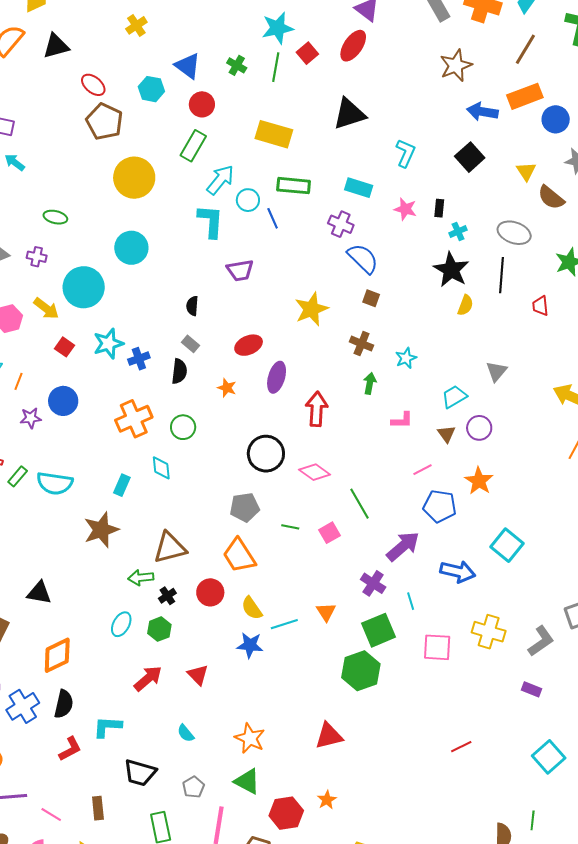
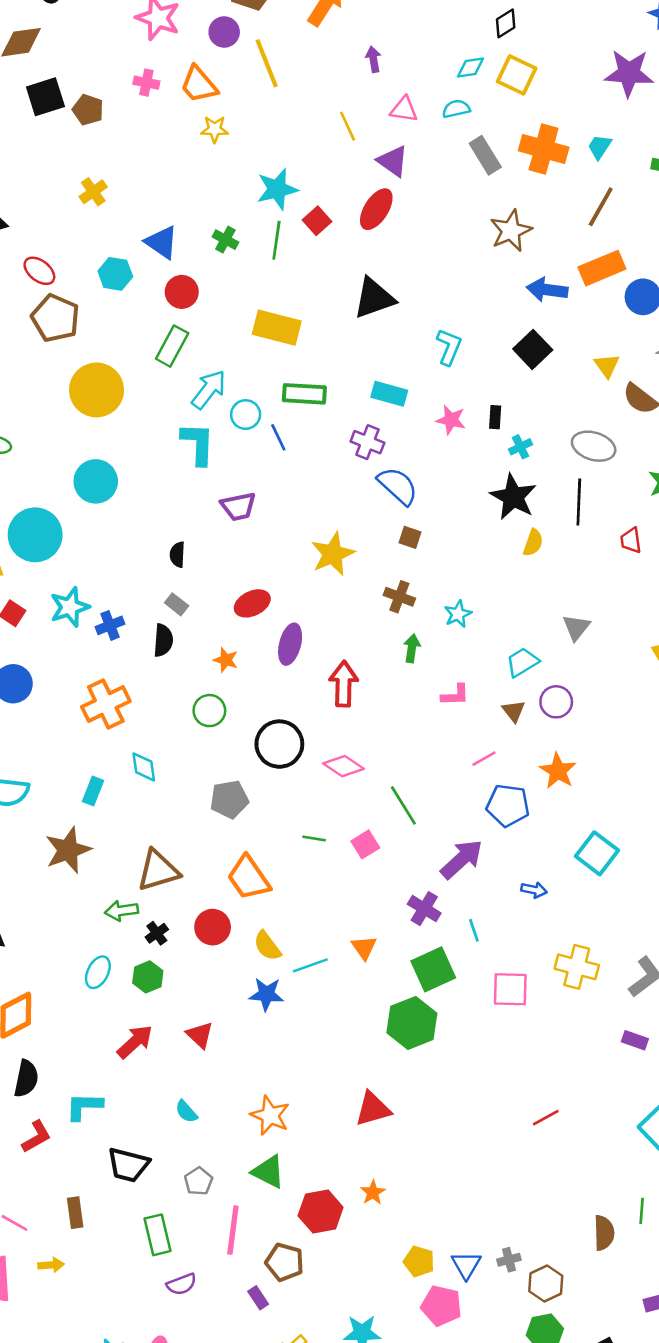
green circle: (183, 427) -> (209, 711), moved
gray pentagon: (245, 507) -> (229, 799), moved
blue arrow: (458, 572) -> (534, 890), size x0.6

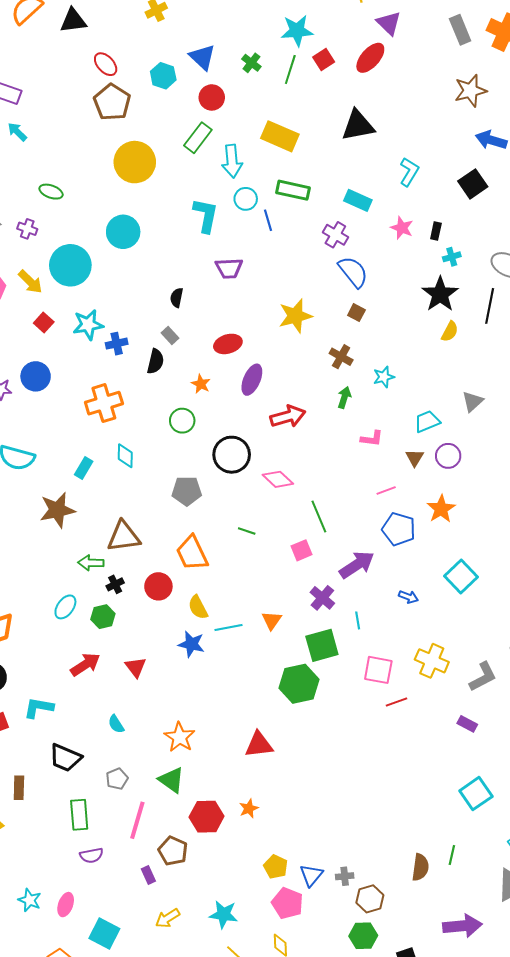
cyan arrow: (209, 389) -> (232, 161), moved, turned 128
red arrow: (343, 684) -> (288, 416), turned 64
pink square: (365, 844) -> (302, 550), moved
red line: (546, 1118) -> (397, 702), moved

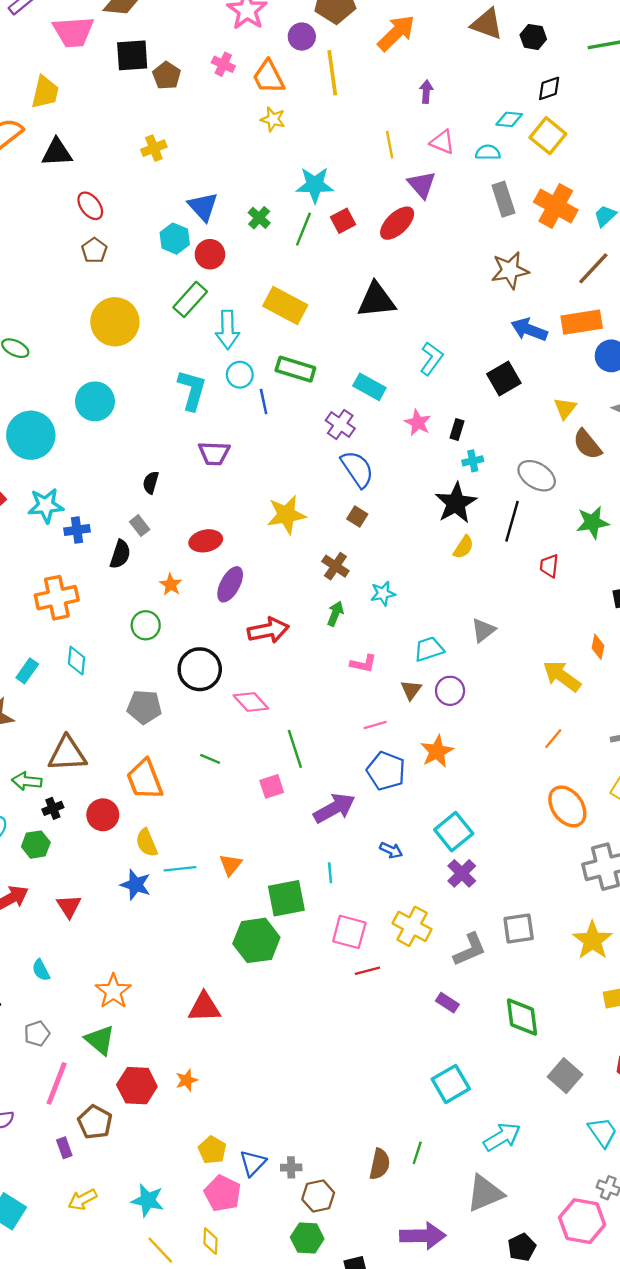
cyan hexagon: (163, 76) -> (175, 239), moved
brown pentagon: (112, 102) -> (94, 250), size x0.6
purple cross: (322, 598) -> (462, 873), moved

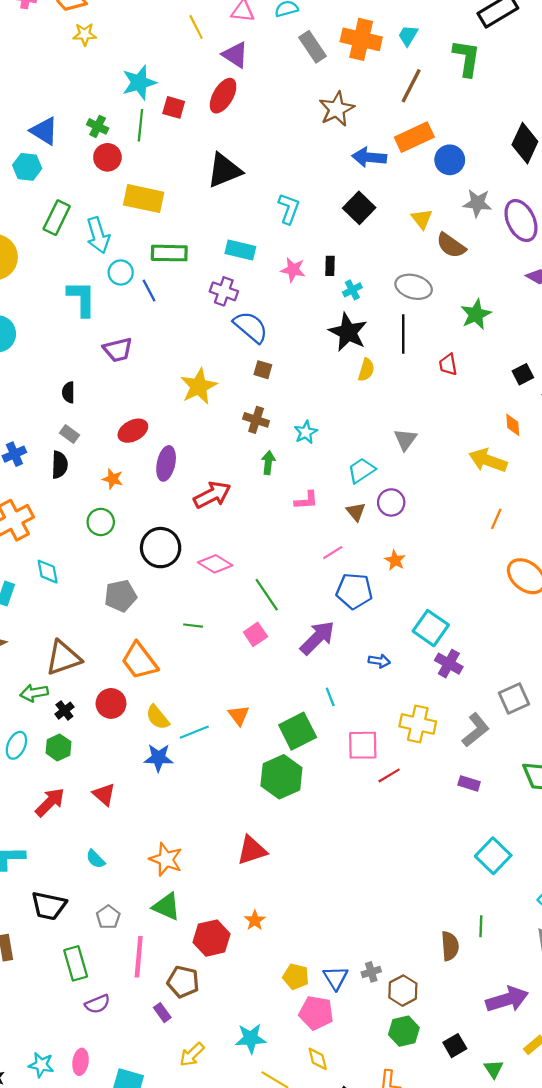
red square: (343, 221) -> (174, 107), turned -30
red circle: (210, 254) -> (107, 157), moved
orange star: (437, 751) -> (395, 560), size x0.7

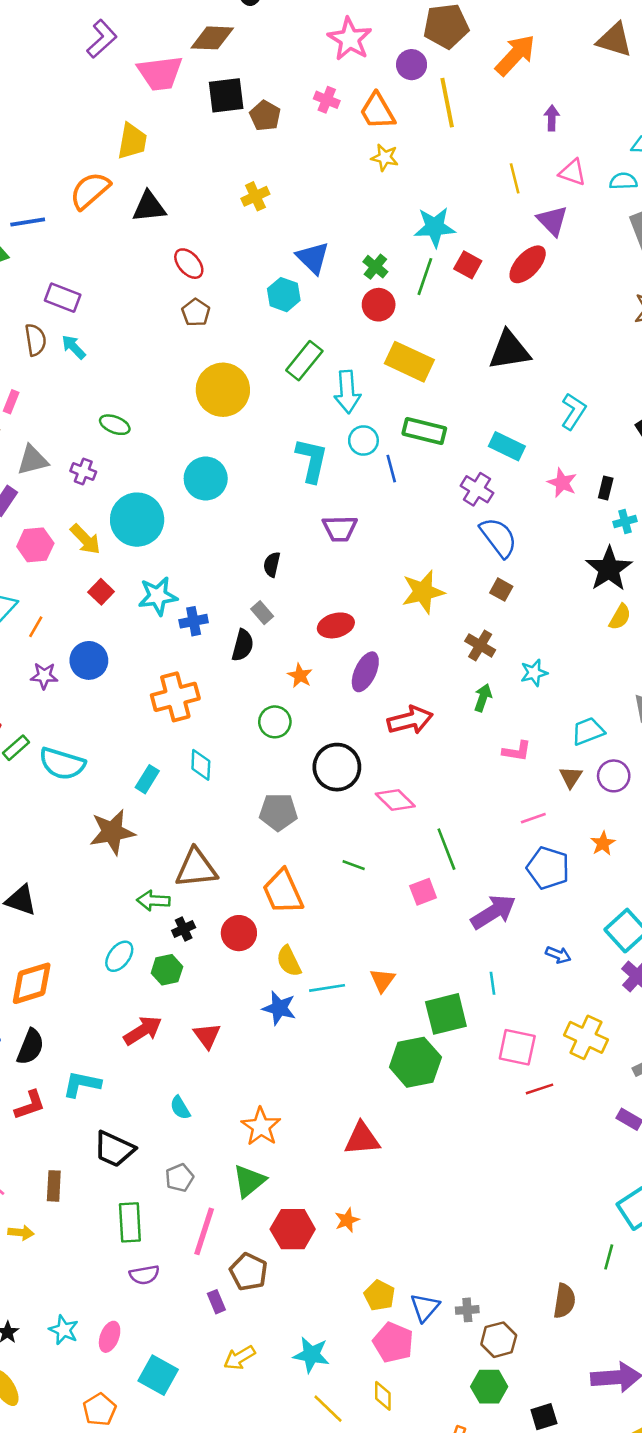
green triangle: (166, 907) -> (249, 1181), turned 44
green line: (481, 926) -> (609, 1257), moved

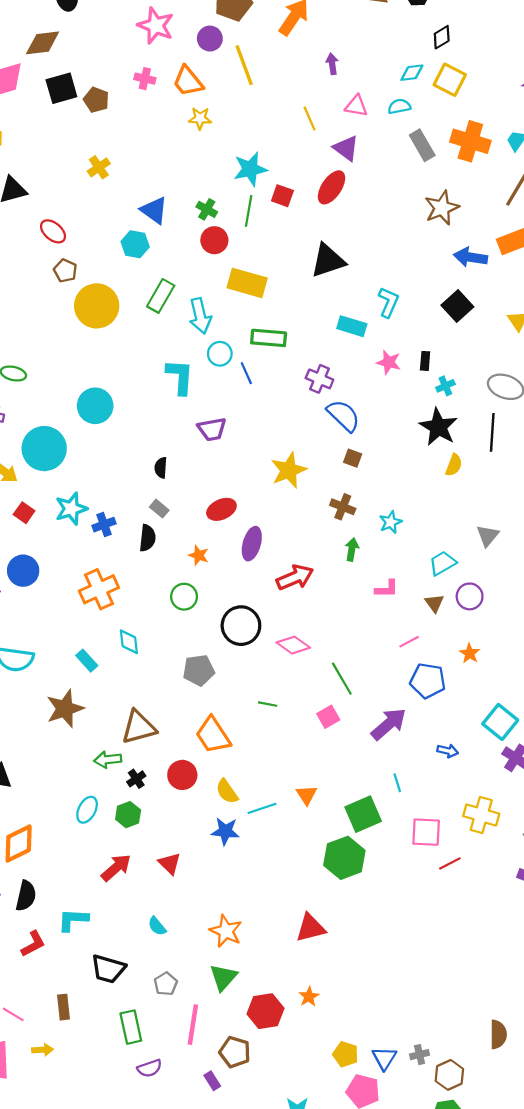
yellow circle: (223, 390) -> (97, 306), moved
cyan rectangle: (507, 446) -> (352, 326), moved
cyan rectangle: (147, 779) -> (87, 661), turned -65

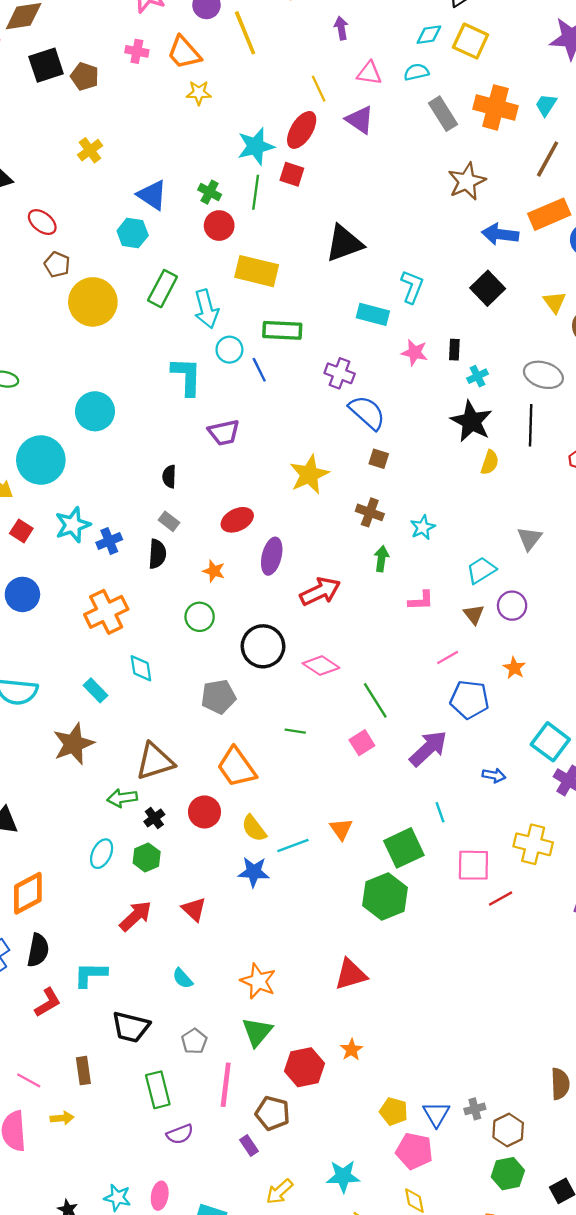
red ellipse: (332, 187) -> (302, 130), moved

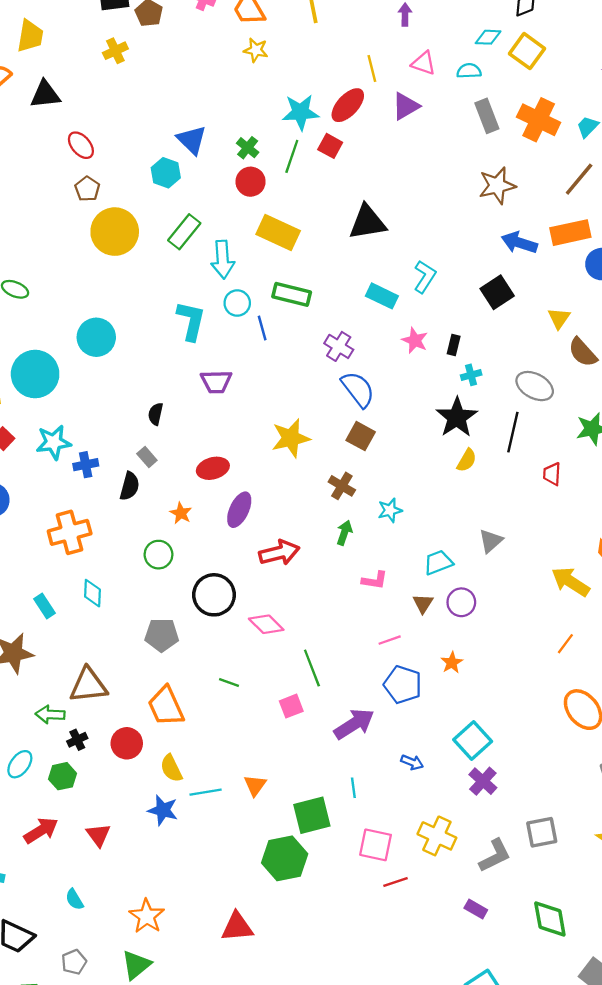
purple triangle: (360, 120) -> (406, 106), turned 44
yellow cross: (90, 150) -> (115, 51), moved
brown square: (379, 459) -> (361, 436), size x1.4

